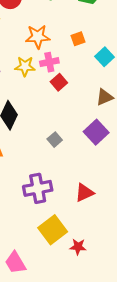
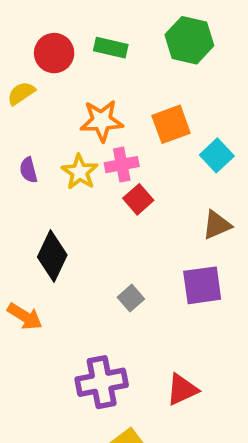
orange square: (78, 39) -> (171, 124), size x1.5
yellow star: (25, 66) -> (80, 172), turned 30
purple square: (96, 132) -> (202, 285), turned 35

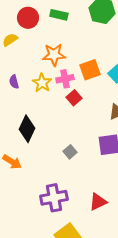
orange square: (171, 124) -> (90, 70), moved

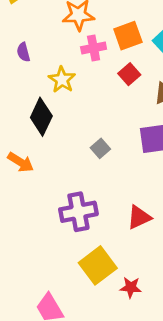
yellow star: (42, 83) -> (62, 80), moved
red square: (74, 98) -> (129, 74), moved

